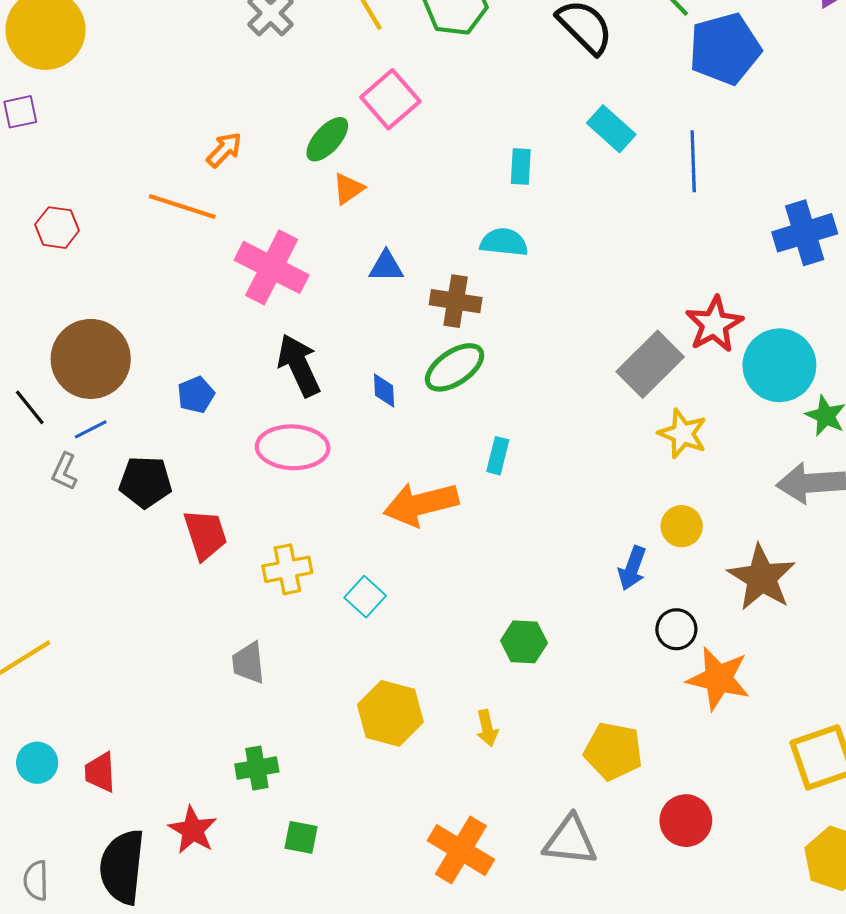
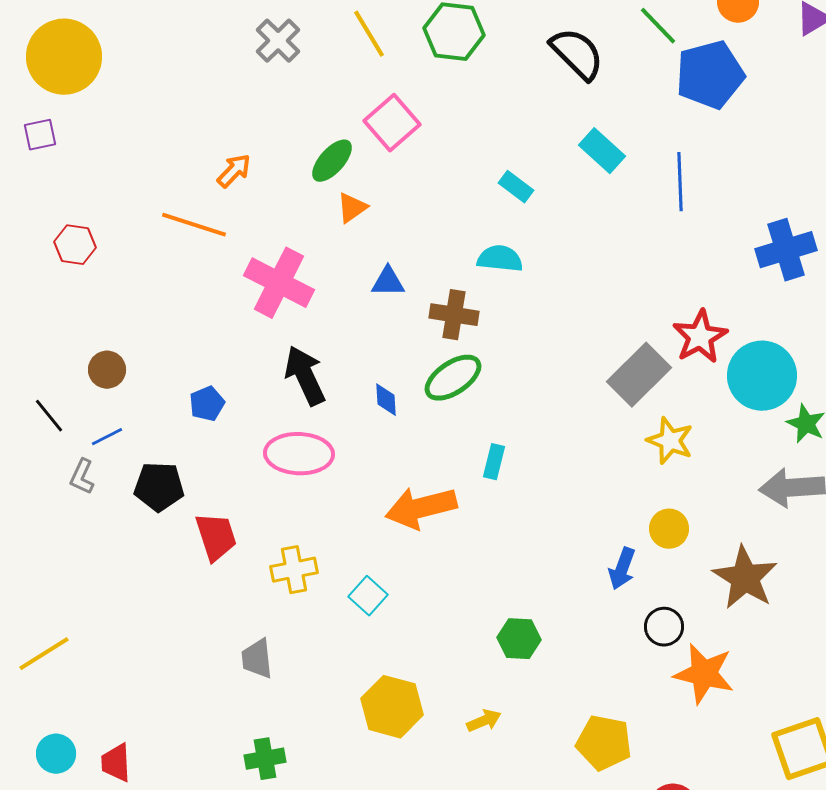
cyan rectangle: (521, 167) -> (516, 187), turned -56
brown circle: (91, 359) -> (107, 370), size x0.5
yellow arrow: (487, 728) -> (484, 721), turned -100

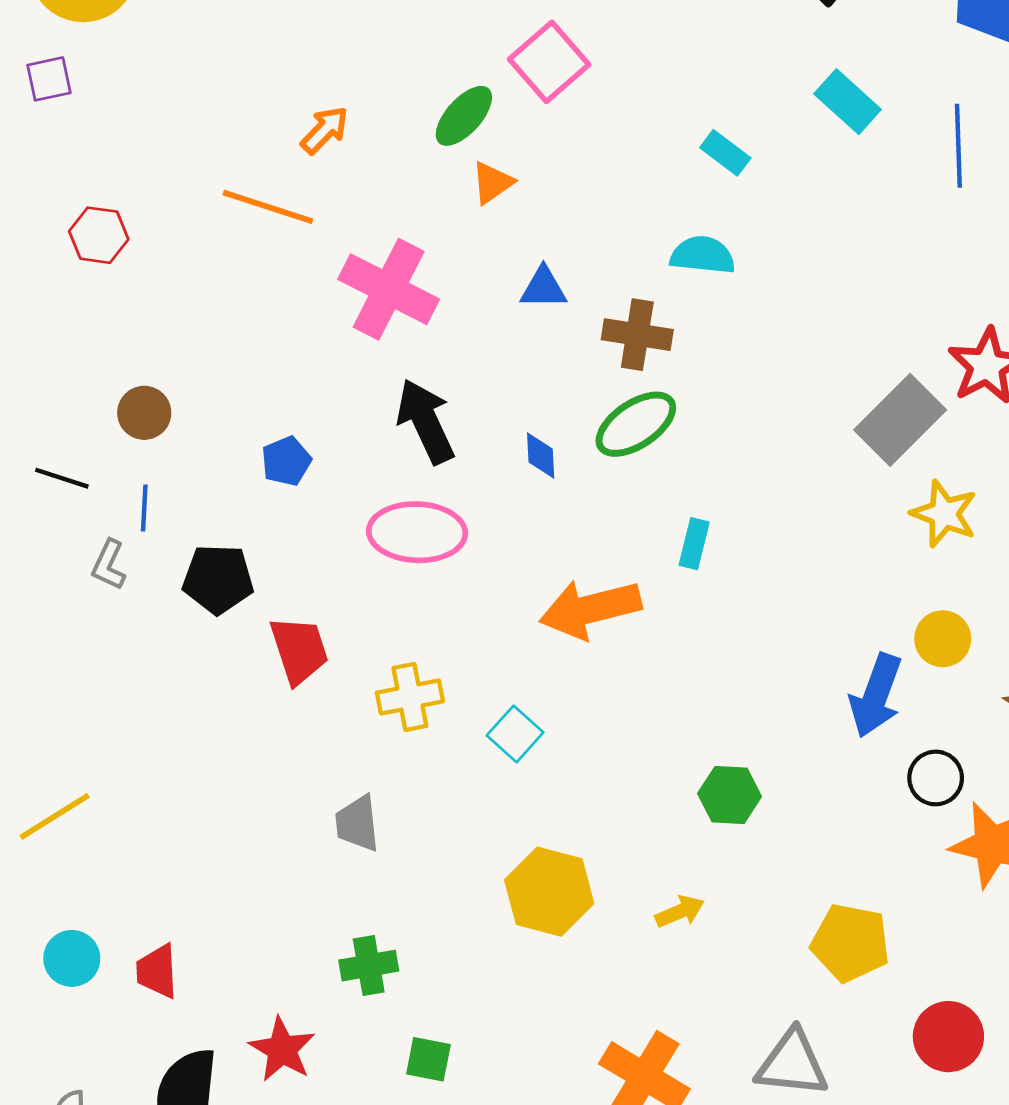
black line: (49, 416) -> (62, 478), turned -33
blue line: (107, 437) -> (144, 508), turned -60
blue arrow: (622, 569) -> (876, 696), size x1.4

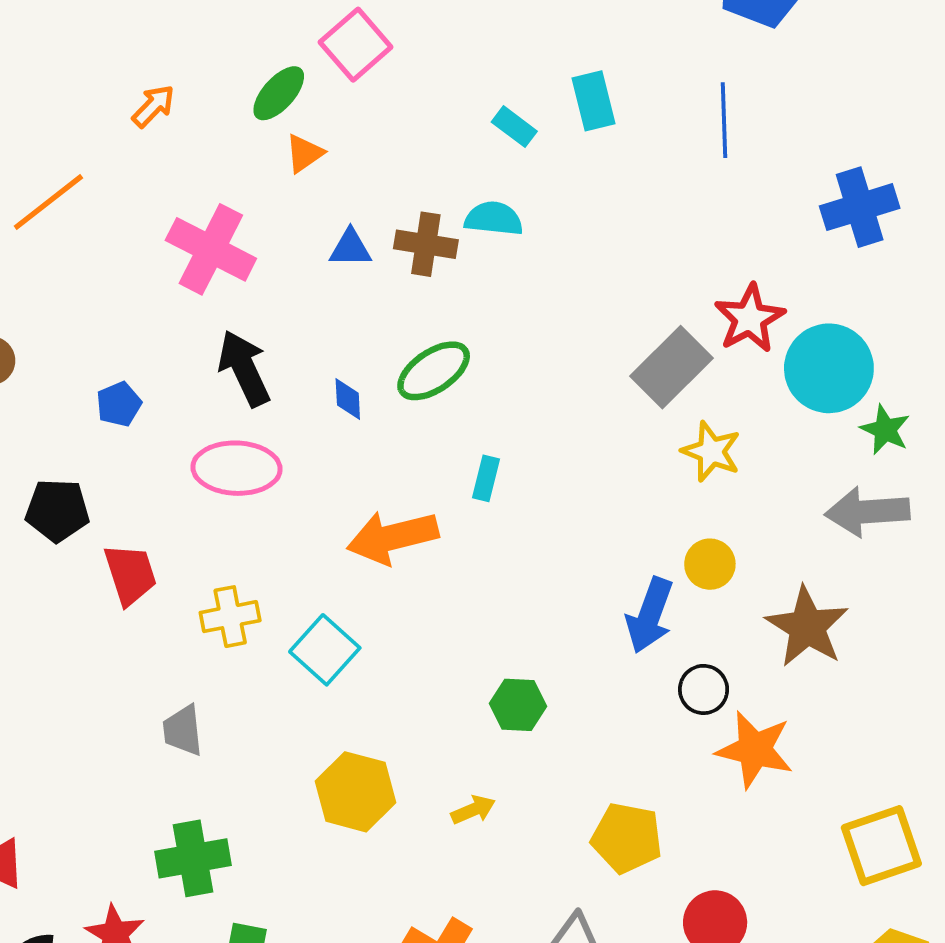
cyan rectangle: (848, 102) -> (593, 101), moved, turned 34
orange line: (268, 207) -> (48, 202), moved, turned -56
brown cross: (637, 335) -> (426, 244), moved
cyan square: (515, 734) -> (325, 650), size x1.4
green cross: (369, 966) -> (193, 858), size x1.4

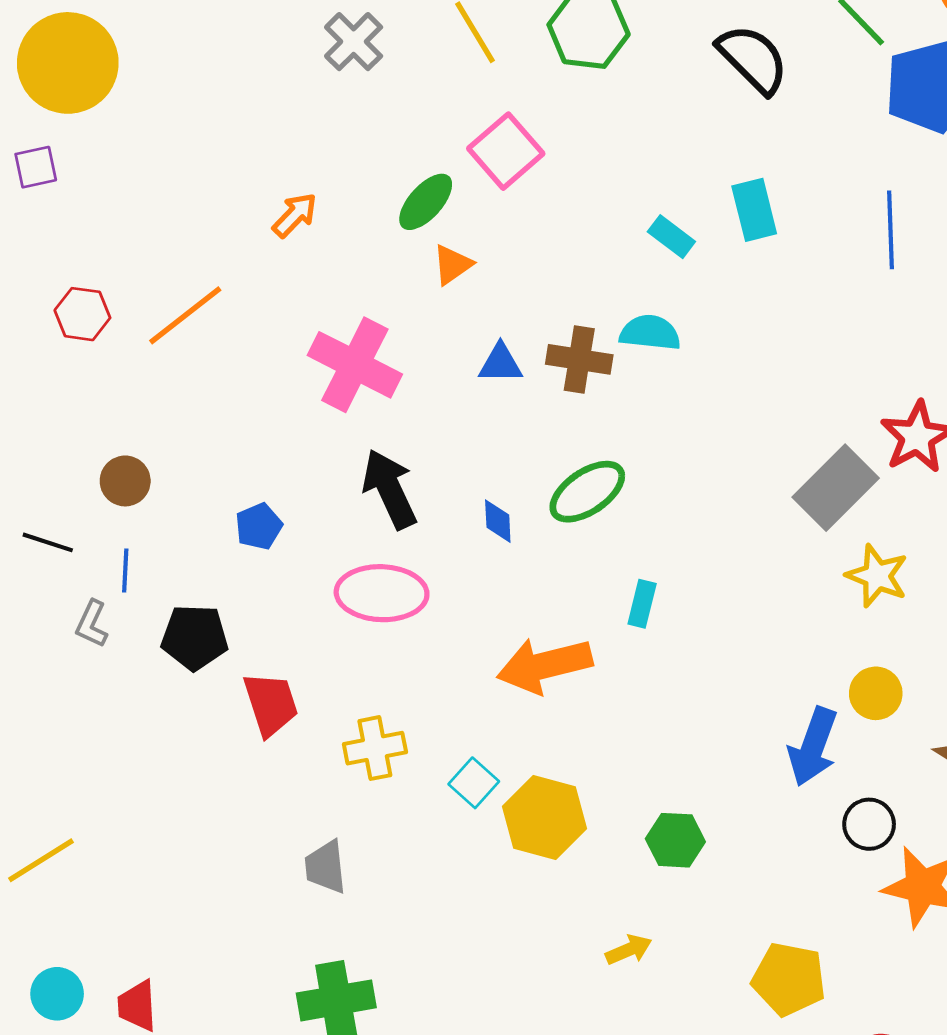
cyan square: (325, 650) -> (474, 783), size x0.7
yellow hexagon: (356, 792) -> (545, 818), moved

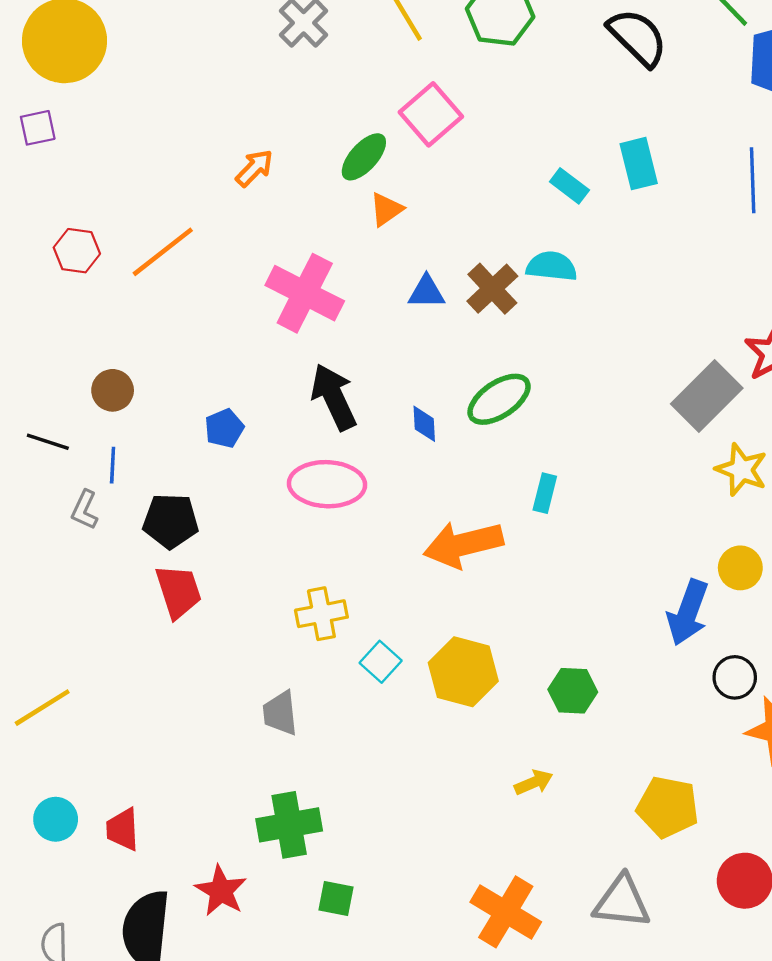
brown cross: (579, 359) -> (492, 289), turned 38
red trapezoid: (271, 704) -> (178, 591), moved
cyan square: (474, 783) -> (381, 662), moved

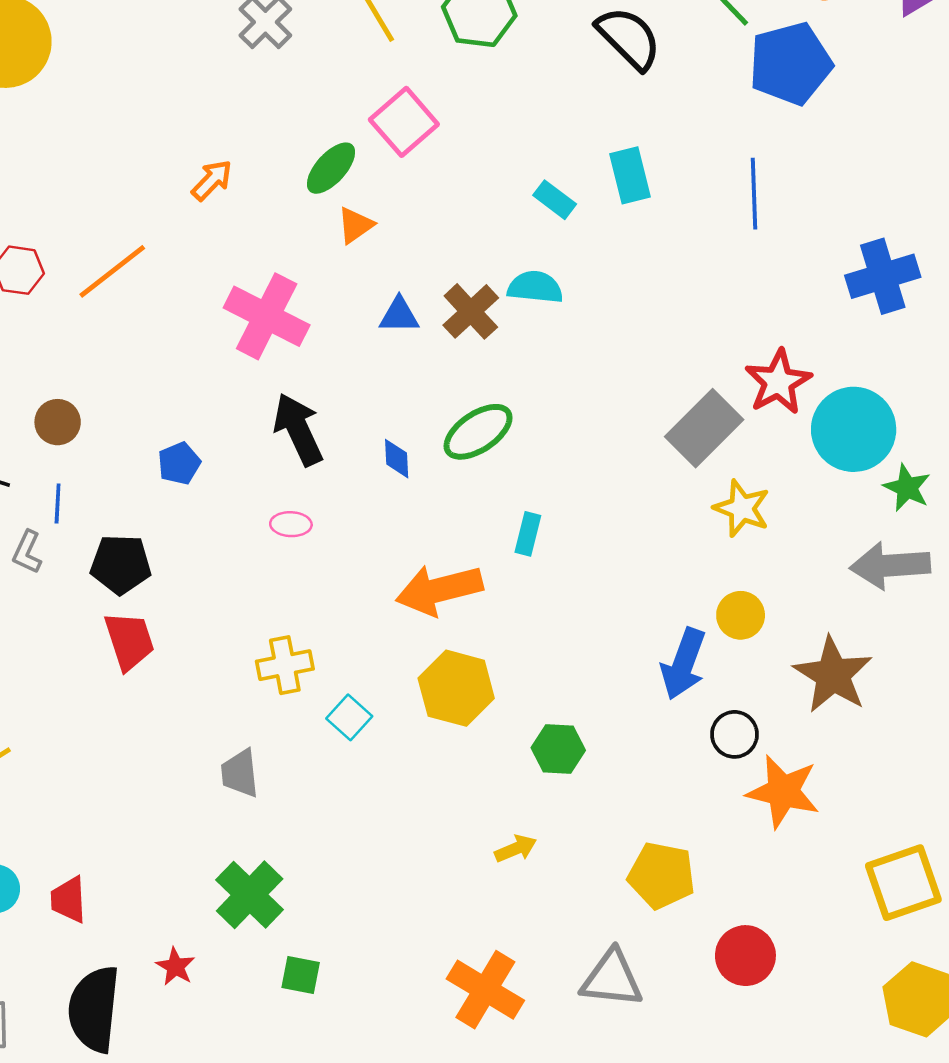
pink ellipse: (327, 484) -> (291, 524), size x0.5
yellow hexagon: (463, 672) -> (456, 688), moved
green cross: (289, 825) -> (250, 895), turned -36
red star: (221, 891) -> (175, 967), size x0.7

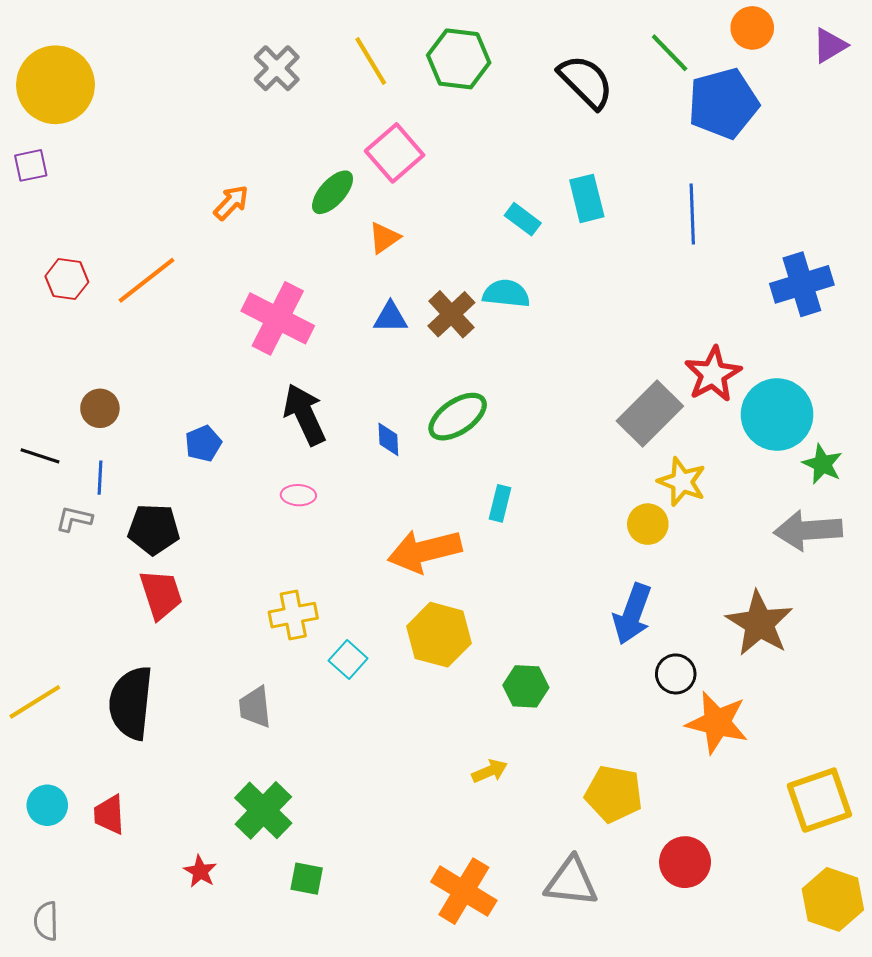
orange triangle: (355, 225) -> (384, 238), moved
gray L-shape: (27, 552) -> (74, 519), turned 78
yellow circle: (741, 615) -> (648, 524), moved
black semicircle: (94, 1009) -> (131, 703), moved

